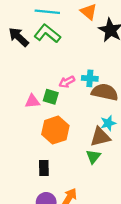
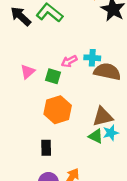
pink triangle: (32, 101) -> (28, 72), moved, turned -35
cyan star: (108, 123) -> (111, 133), moved
green triangle: (93, 156) -> (96, 136), turned -42

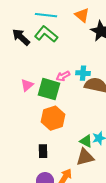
green square: (53, 76) -> (49, 89), size x1.6
brown triangle: (103, 117) -> (85, 157), moved

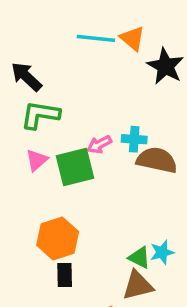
cyan line: (46, 15) -> (96, 38), moved
green L-shape: (46, 34) -> (40, 115), moved, turned -30
green square: (49, 89) -> (75, 167), turned -30
orange hexagon: (53, 118) -> (58, 238), moved

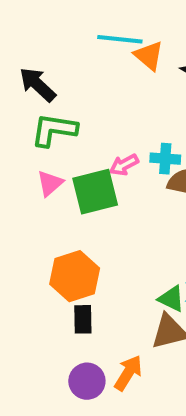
orange triangle: (132, 38) -> (149, 56), moved

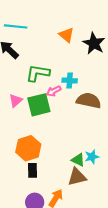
cyan line: (120, 39) -> (16, 26), moved
green L-shape: (54, 130) -> (38, 73), moved
cyan cross: (165, 159) -> (70, 80), moved

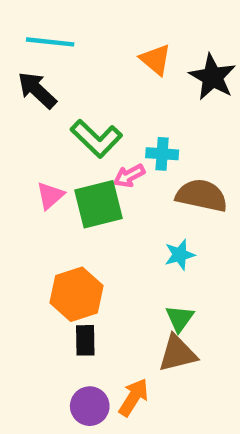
green L-shape: (38, 73) -> (96, 138), turned -145
cyan star: (92, 157) -> (180, 255), moved
green triangle: (78, 160) -> (180, 318), turned 40

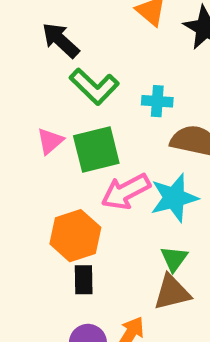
black arrow: (37, 90) -> (61, 40), moved
pink arrow: (129, 176) -> (126, 192), moved, size x1.6
cyan star: (180, 255) -> (174, 198), size x1.6

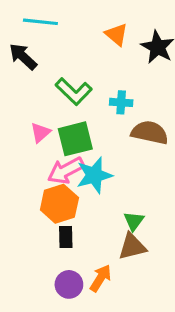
black arrow: (61, 40) -> (23, 57), moved
pink arrow: (126, 192) -> (66, 171), moved
cyan star: (174, 198) -> (94, 175), moved

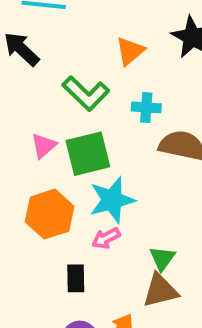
orange triangle: (116, 34) -> (130, 51), moved, turned 40
pink arrow: (66, 171) -> (106, 238), moved, size x0.6
orange hexagon: (59, 204) -> (50, 214), moved

